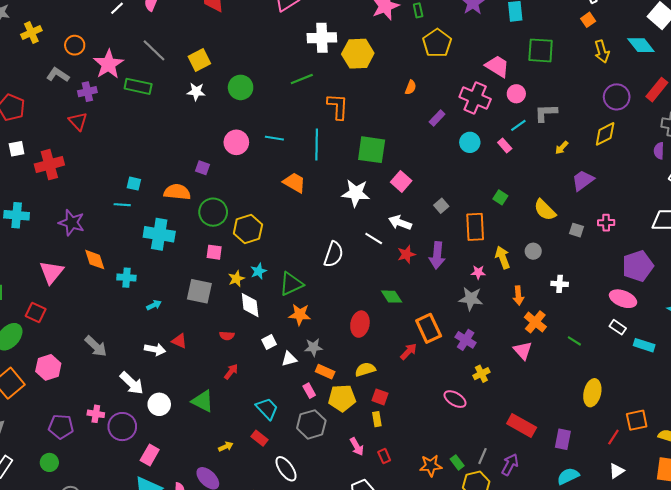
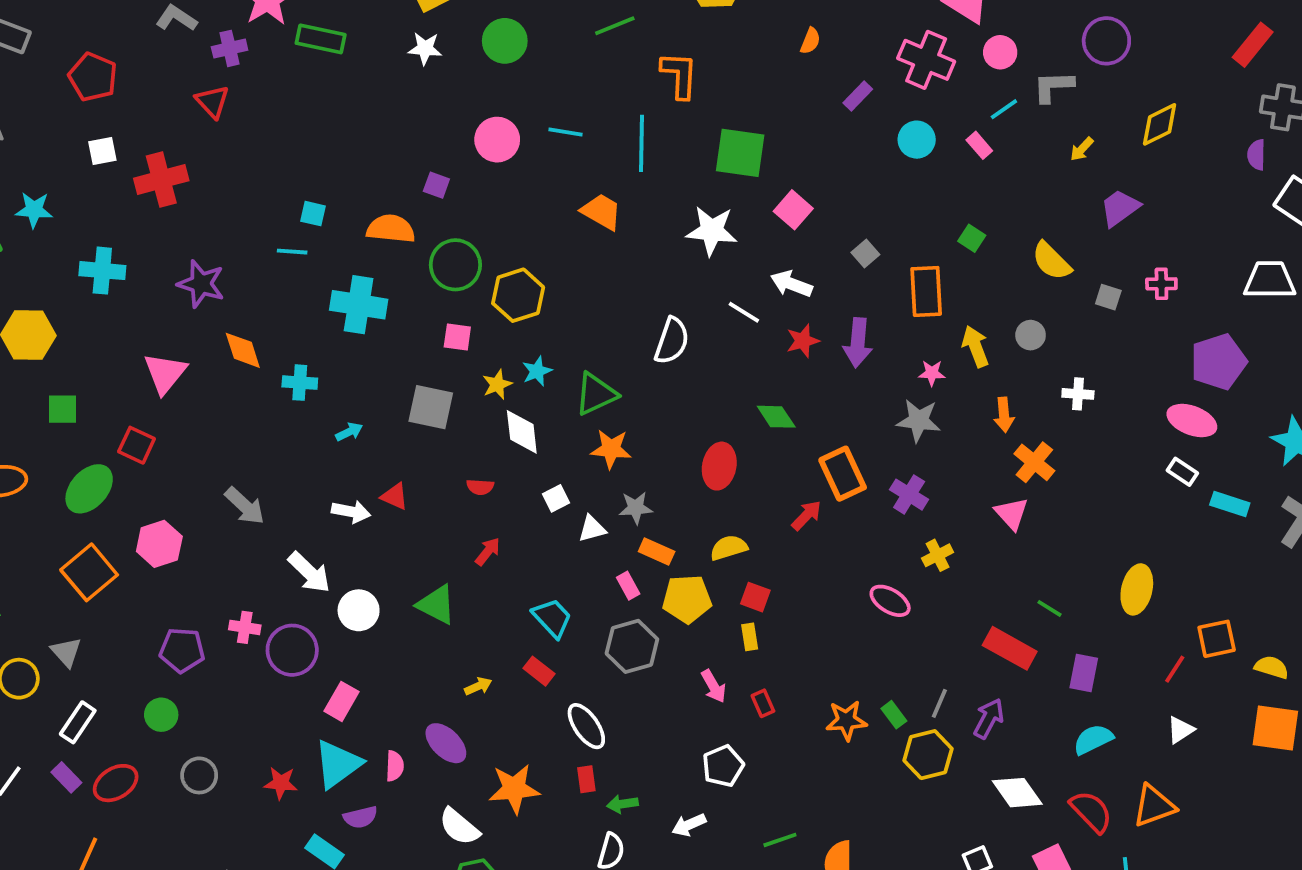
purple circle: (617, 97) -> (1106, 41), moved
green line: (574, 341) -> (1050, 608), moved

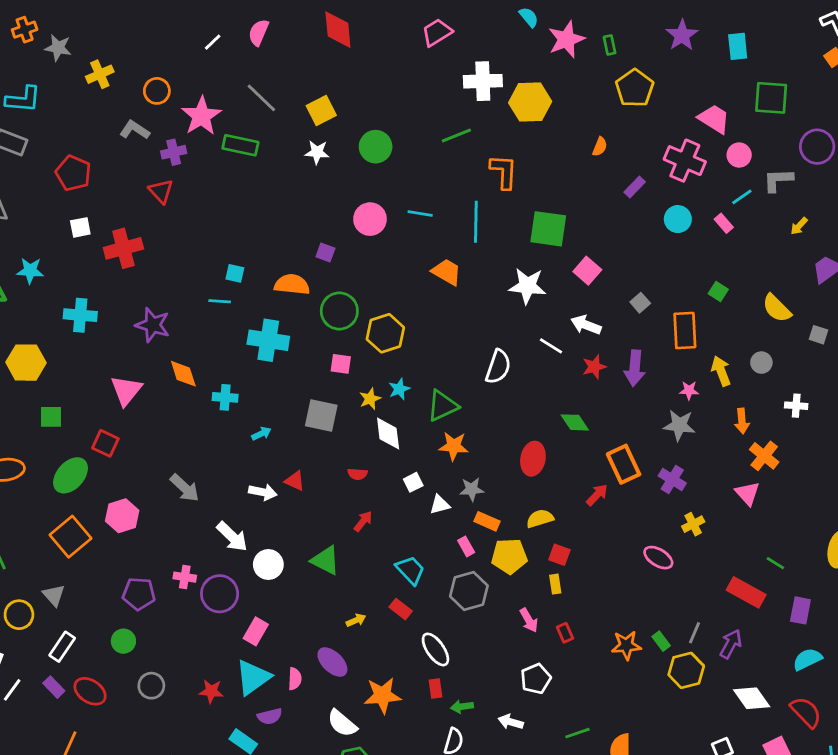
red ellipse: (116, 783) -> (90, 691), turned 64
white arrow: (689, 825) -> (511, 722), turned 40

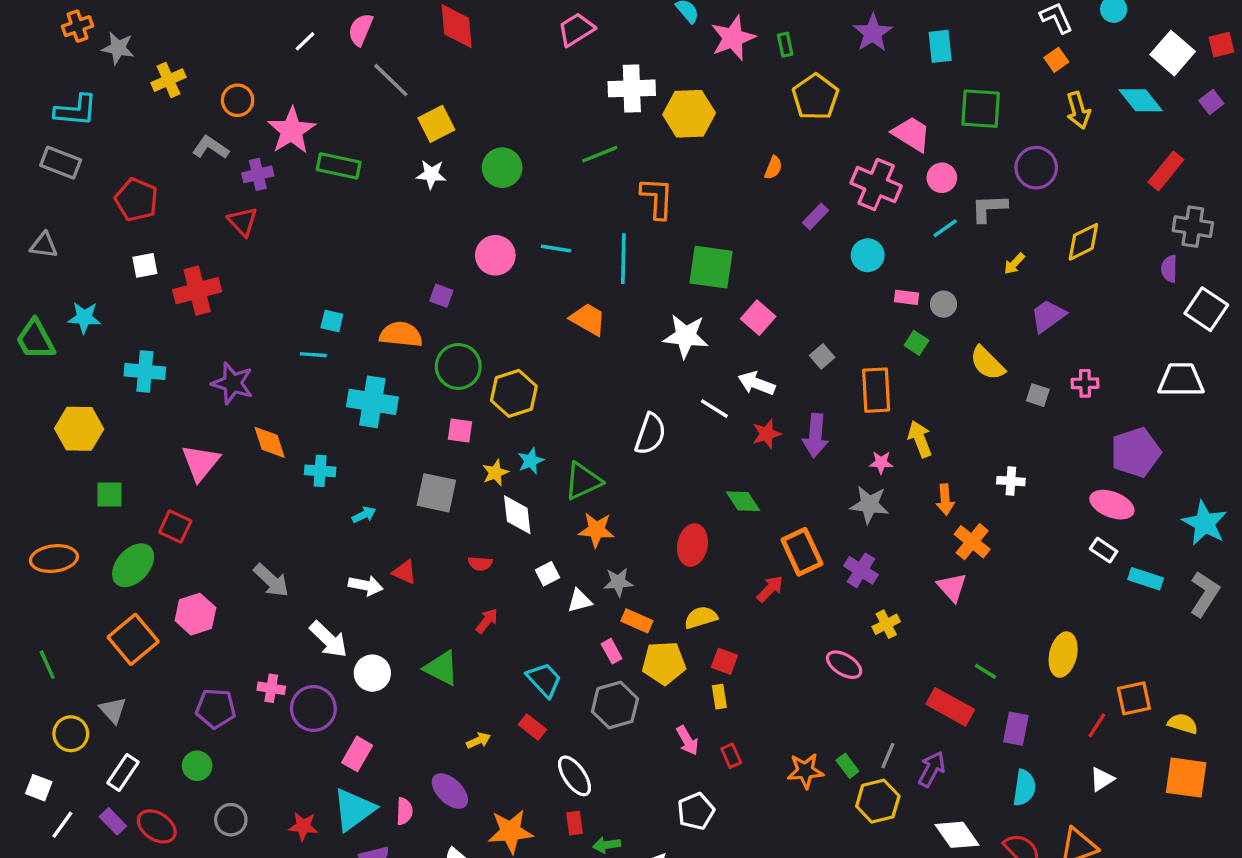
gray line: (261, 98) -> (391, 80), moved
pink rectangle: (724, 223) -> (906, 297), moved, turned -42
gray circle: (761, 363) -> (943, 304), moved
cyan semicircle: (807, 659) -> (1024, 788), turned 124

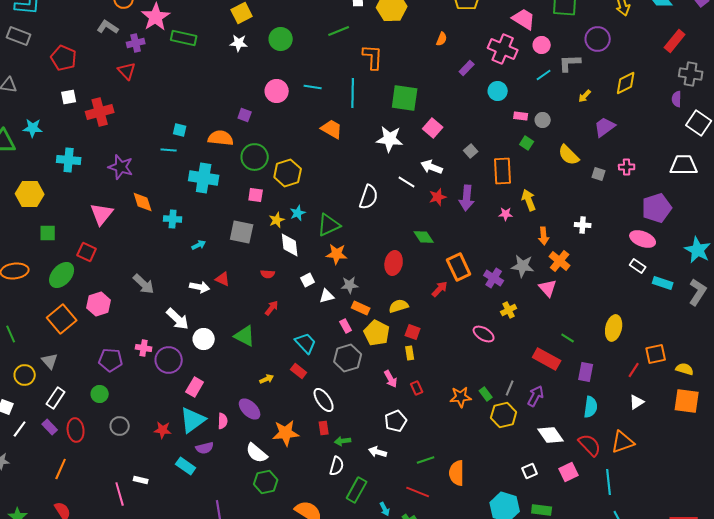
gray star: (869, 505) -> (523, 266), moved
yellow pentagon: (664, 663) -> (377, 333), turned 30
red ellipse: (157, 826) -> (76, 430), turned 50

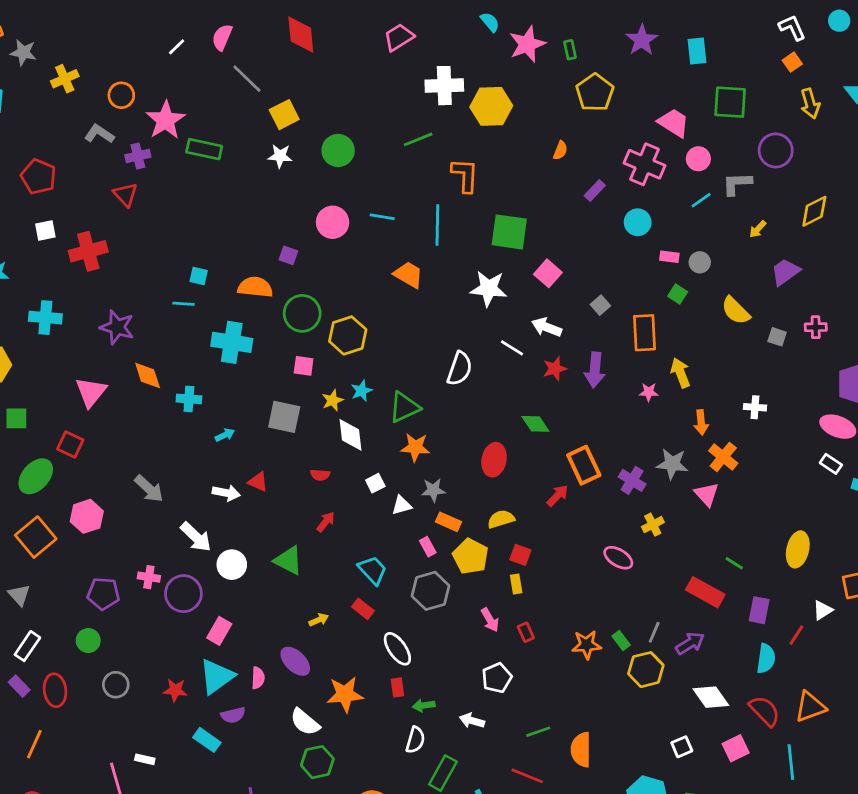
red line: (634, 370) -> (796, 635), moved
purple arrow: (536, 396) -> (690, 643), turned 30
white triangle: (637, 402) -> (823, 610), moved

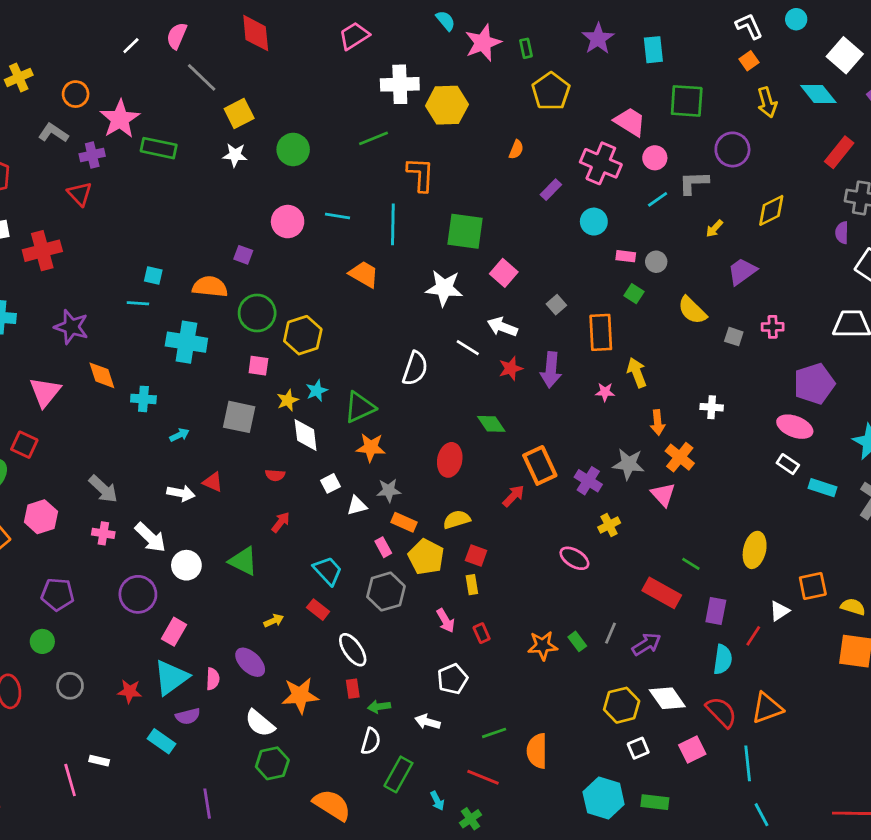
pink cross: (149, 577) -> (103, 533), moved
yellow hexagon: (646, 670) -> (622, 705), moved

